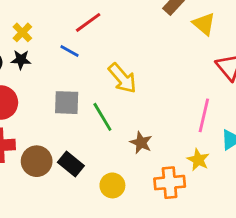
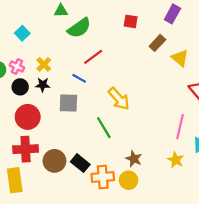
gray square: (67, 103) -> (68, 103), moved
brown star: (141, 143) -> (134, 159), moved
orange cross: (170, 183) -> (103, 177), moved
yellow circle: (112, 185) -> (128, 180), moved

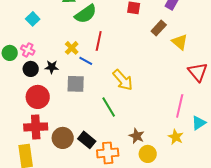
red line: (93, 57) -> (99, 41), turned -42
yellow cross: (44, 64) -> (72, 48), moved
yellow circle: (128, 180) -> (148, 154), moved

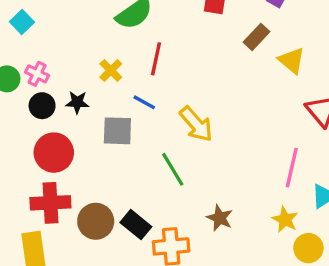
cyan square: (33, 19) -> (22, 22), moved
blue line: (86, 61) -> (144, 102), moved
yellow circle: (148, 154) -> (308, 248), moved

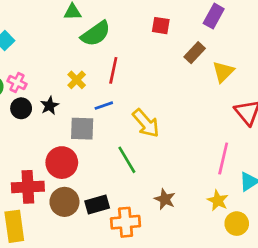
yellow triangle: (292, 60) -> (223, 72), turned 35
black star: (77, 102) -> (50, 106), turned -30
blue line: (144, 102) -> (104, 106), turned -48
red circle: (54, 153) -> (62, 163), moved
black rectangle: (136, 225) -> (97, 205), turned -55

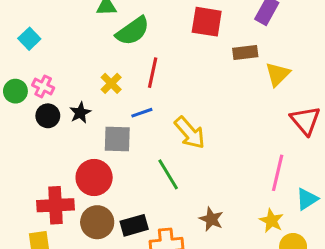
red square: (161, 26) -> (207, 22), size x1.5
brown rectangle: (195, 53) -> (245, 53), turned 40

